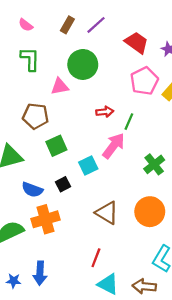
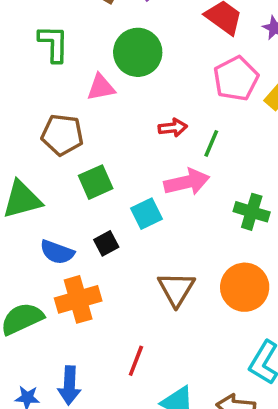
pink arrow: (114, 146) -> (187, 182), turned 40
green cross: (154, 164) -> (252, 212), turned -35
brown triangle: (107, 213) -> (176, 289), turned 30
red line: (96, 258) -> (136, 361), moved

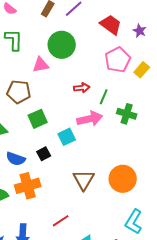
green cross: (252, 212) -> (127, 114), moved
red line: (136, 361) -> (61, 221), turned 36

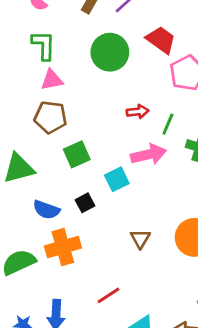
red trapezoid: (111, 25) -> (161, 40), moved
pink triangle: (41, 65) -> (52, 80), moved
brown triangle: (84, 180) -> (140, 239), size x0.7

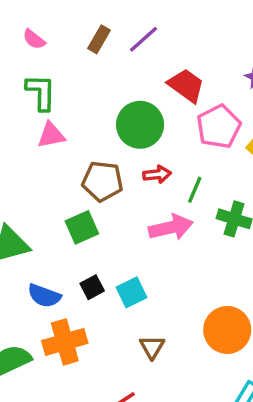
green circle: (110, 52) -> (140, 125), moved
brown pentagon: (50, 117) -> (102, 181), moved
cyan square: (117, 179) -> (131, 292), moved
brown triangle: (140, 239) -> (152, 347), moved

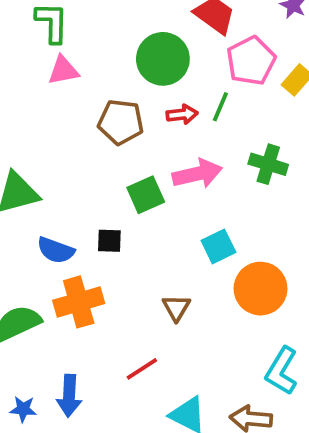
green line: (195, 190) -> (220, 107), moved
green square: (82, 227) -> (146, 195), moved
black square: (92, 287) -> (109, 241), turned 30
cyan square: (131, 292) -> (218, 246), moved

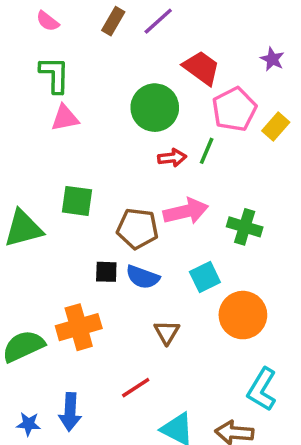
brown pentagon: (121, 122) -> (137, 229), moved
green cross: (268, 164) -> (245, 227), moved
green square: (146, 195) -> (77, 201), moved, turned 32
blue semicircle: (56, 250) -> (143, 277), moved

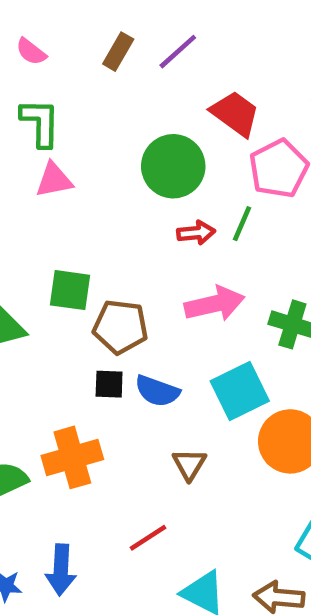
brown pentagon: (137, 229) -> (120, 327), moved
cyan square: (205, 277) -> (240, 391), size x1.4

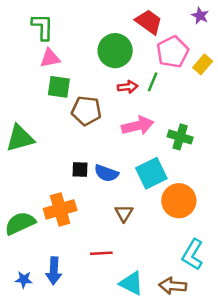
green square: (70, 290) -> (59, 87), moved
brown pentagon: (120, 327) -> (86, 111), moved
red line: (148, 538) -> (101, 253), turned 30

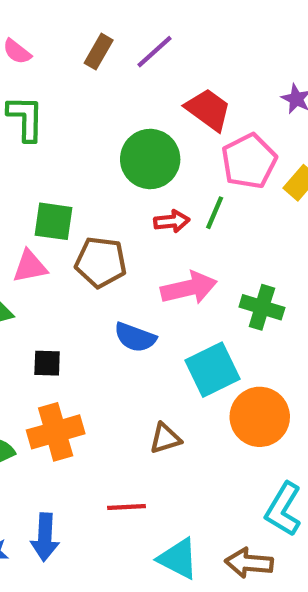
pink triangle: (50, 58) -> (30, 266), moved
black square: (80, 169) -> (47, 363), moved
blue semicircle: (106, 173) -> (135, 337), moved
brown triangle: (124, 213) -> (165, 438), turned 42

